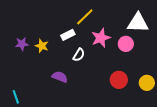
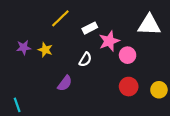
yellow line: (85, 17) -> (60, 18), moved
white rectangle: (68, 35) -> (90, 28), moved
pink circle: (126, 44) -> (128, 55), moved
purple semicircle: (60, 77) -> (65, 83), turned 105

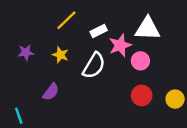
white triangle: (149, 25) -> (148, 29), moved
yellow star: (45, 50) -> (60, 55), moved
white semicircle: (85, 59) -> (94, 66), size x1.6
purple semicircle: (65, 83) -> (51, 92), moved

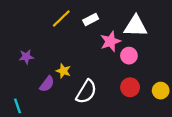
white rectangle: (99, 31) -> (91, 20), moved
purple star: (26, 52) -> (26, 57), moved
yellow star: (60, 55) -> (63, 71), moved
white semicircle: (94, 66) -> (86, 92), moved

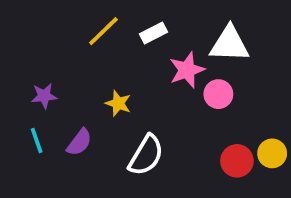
yellow star: (63, 71) -> (118, 103), moved
red circle: (130, 87) -> (237, 161), moved
cyan line: (17, 106) -> (37, 140), moved

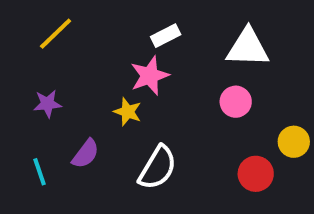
yellow line: (103, 31) -> (56, 34), moved
pink star: (187, 70) -> (150, 76), moved
cyan line: (37, 140) -> (39, 172), moved
yellow circle: (272, 153) -> (294, 142), moved

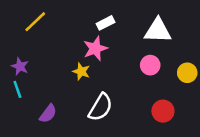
purple star: (48, 104) -> (20, 66), moved, turned 30
yellow circle: (294, 142) -> (187, 73), moved
purple semicircle: (86, 154) -> (48, 114), moved
cyan line: (39, 172) -> (17, 89), moved

